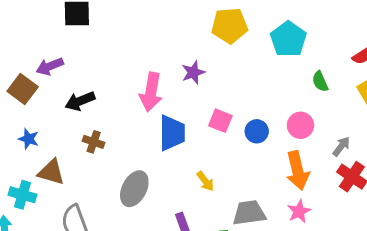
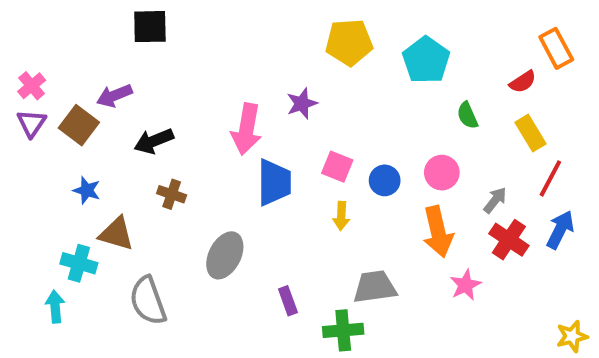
yellow arrow: (205, 181) -> (341, 216), moved, turned 40
pink star: (299, 211) -> (465, 285), moved

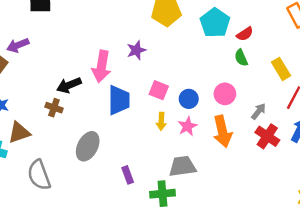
red semicircle: (523, 82) -> (245, 34), moved
black arrow: (154, 141) -> (69, 85), moved
brown triangle: (116, 234) -> (19, 133), turned -35
pink star: (465, 285) -> (187, 126), moved

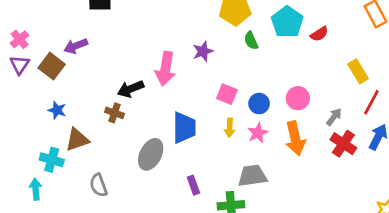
green semicircle: (241, 58) -> (251, 41), moved
blue trapezoid: (119, 100) -> (184, 128), moved
gray semicircle: (39, 175) -> (98, 185), size x0.7

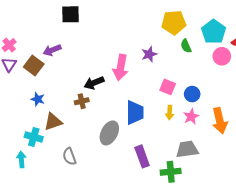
pink circle: (298, 98) -> (222, 56), moved
brown cross: (115, 113) -> (82, 101), turned -32
purple rectangle: (193, 185) -> (142, 156), size x1.5

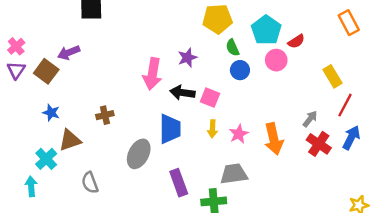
black arrow: (94, 83) -> (182, 93), moved, turned 30
blue circle: (192, 94) -> (240, 70), moved
cyan cross: (34, 137) -> (46, 159), turned 30

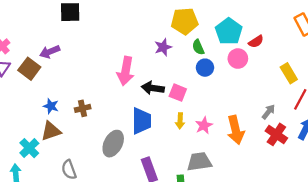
purple star: (187, 58) -> (163, 47), moved
blue star: (51, 113) -> (51, 106), moved

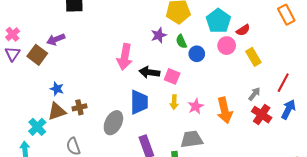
green semicircle: (198, 47) -> (181, 41), moved
yellow rectangle: (289, 73) -> (253, 57), moved
brown cross: (83, 108) -> (79, 107), moved

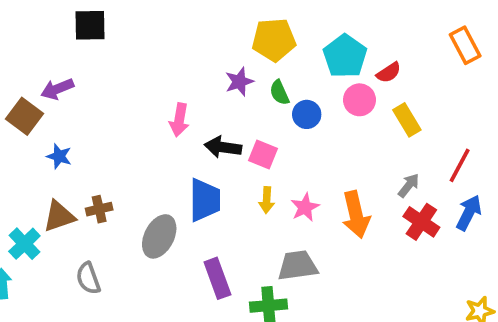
pink arrow: (125, 57) -> (179, 120), size x0.7
blue star: (57, 89) -> (59, 156), moved

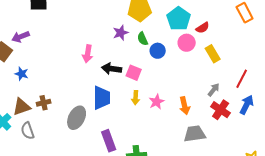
orange arrow: (356, 215) -> (185, 106), size x0.7
gray trapezoid: (298, 266) -> (195, 134), moved
gray semicircle: (88, 278) -> (28, 131), moved

